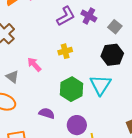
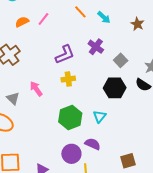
purple L-shape: (66, 16) -> (65, 55), moved
cyan triangle: (100, 85) -> (100, 116), size x0.6
purple semicircle: (47, 113) -> (93, 144), moved

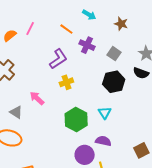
orange line: (80, 12) -> (66, 29), moved
brown star: (137, 24) -> (121, 24), moved

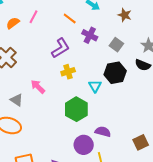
cyan triangle: (105, 113) -> (95, 86), moved

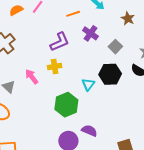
orange line: (70, 18) -> (73, 14), turned -64
yellow cross: (68, 72) -> (55, 67), moved

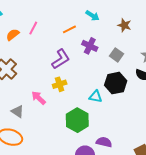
cyan triangle: (88, 84) -> (96, 97), turned -48

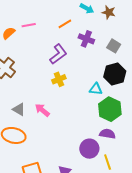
brown star: (124, 25) -> (109, 12), moved
pink line: (33, 28) -> (29, 25), turned 56
pink arrow: (39, 98) -> (42, 110), moved
green hexagon: (77, 120) -> (110, 109), moved

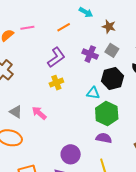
brown star: (109, 12) -> (109, 27), moved
purple cross: (86, 39) -> (90, 54), moved
purple circle: (89, 149) -> (71, 154), moved

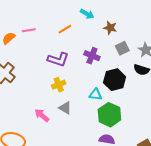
gray square: (112, 50) -> (122, 48), moved, turned 32
purple L-shape: (56, 57) -> (58, 59), turned 55
gray triangle: (16, 112) -> (65, 108), moved

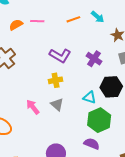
orange line: (65, 29) -> (73, 19), moved

